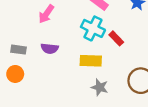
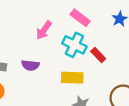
pink arrow: (46, 14) -> (44, 30), moved

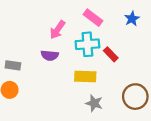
cyan cross: (74, 45) -> (87, 44), turned -30
purple semicircle: (30, 65) -> (50, 55), moved

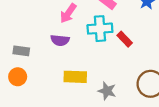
yellow rectangle: (85, 77) -> (75, 77), moved

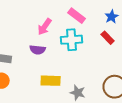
red rectangle: (125, 39) -> (108, 38), moved

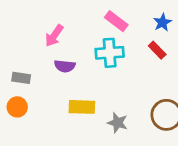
pink arrow: (45, 27) -> (54, 36), moved

